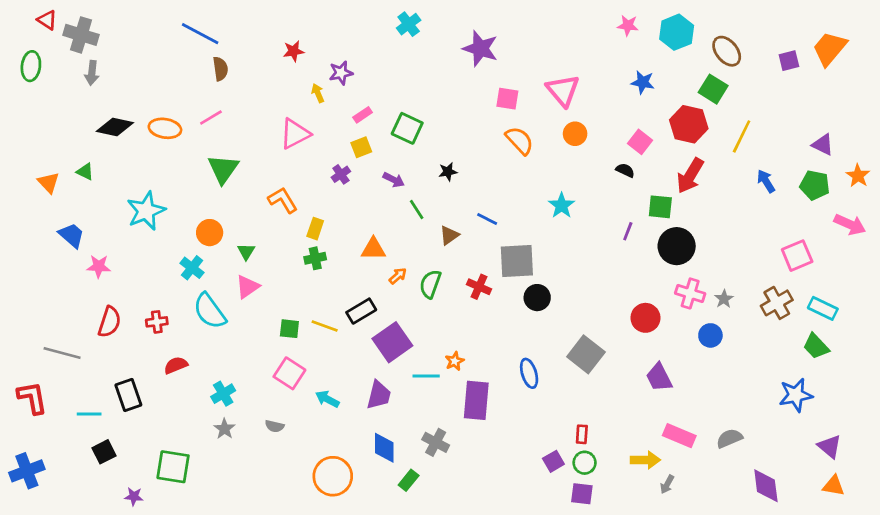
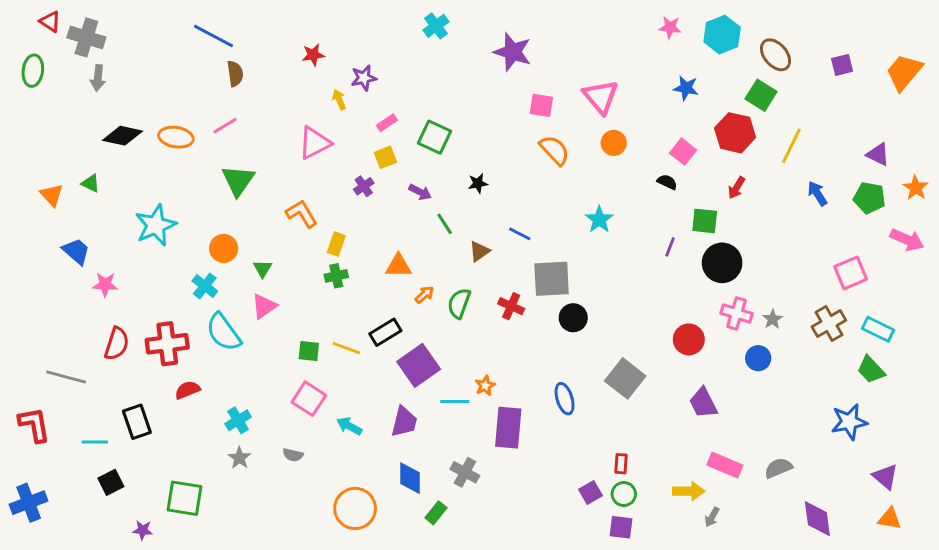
orange trapezoid: (830, 48) -> (904, 72), moved
red arrow: (690, 176) -> (736, 188), size x0.6
red cross: (157, 322) -> (167, 344), size x1.8

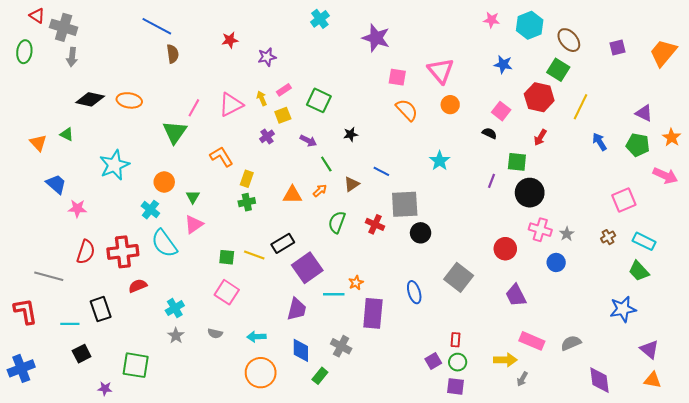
yellow arrow: (339, 100) -> (262, 98), moved
pink line: (225, 126) -> (194, 108), moved, turned -30
orange arrow: (424, 295) -> (320, 190), moved
brown cross: (829, 324) -> (608, 237), size x0.6
cyan arrow: (349, 426) -> (256, 337), moved, turned -30

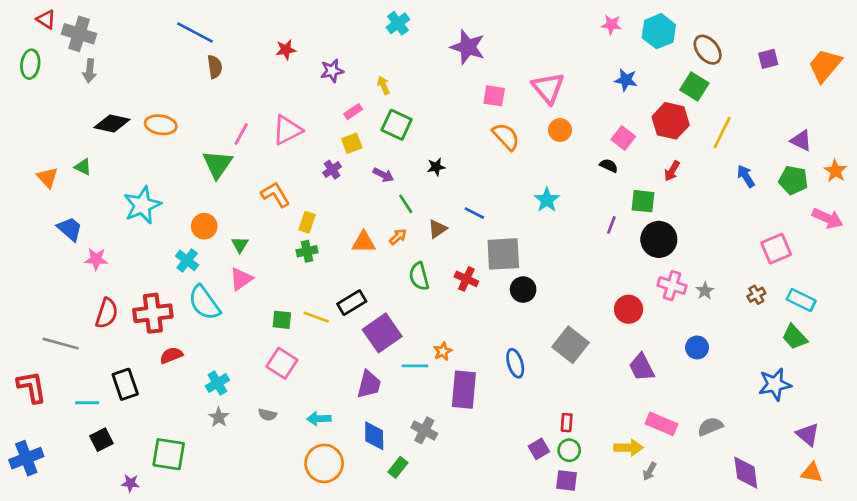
yellow arrow: (262, 98) -> (383, 85), moved
green semicircle: (337, 222) -> (419, 276), turned -35
blue circle: (556, 262) -> (697, 347), moved

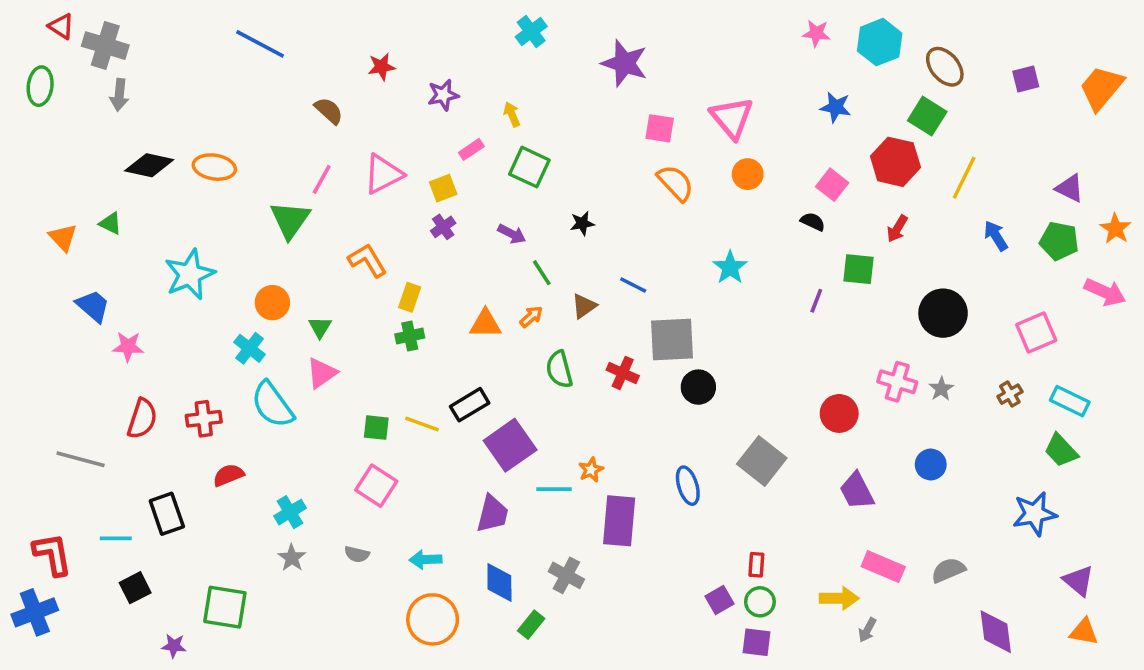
brown semicircle: (215, 67) -> (329, 111), moved, turned -40
yellow square: (352, 143) -> (443, 188), moved
black circle: (659, 239) -> (943, 313), moved
red cross: (153, 313) -> (204, 419), size x0.7
red L-shape: (32, 387) -> (52, 554), moved

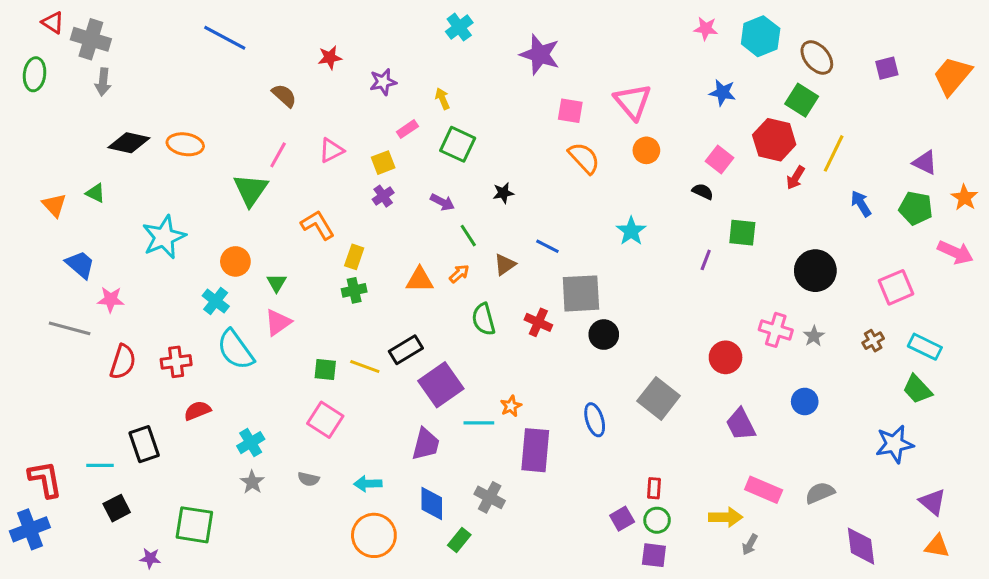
pink triangle: (383, 174) -> (331, 150), size x0.7
red arrow: (897, 229) -> (796, 178), moved
gray line: (81, 459) -> (70, 328), moved

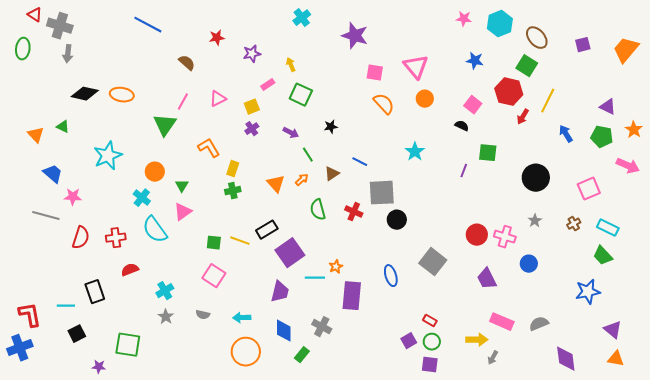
orange triangle: (420, 280) -> (276, 184), turned 48
pink cross: (776, 330) -> (505, 237), moved
red rectangle: (654, 488) -> (430, 321), turned -64

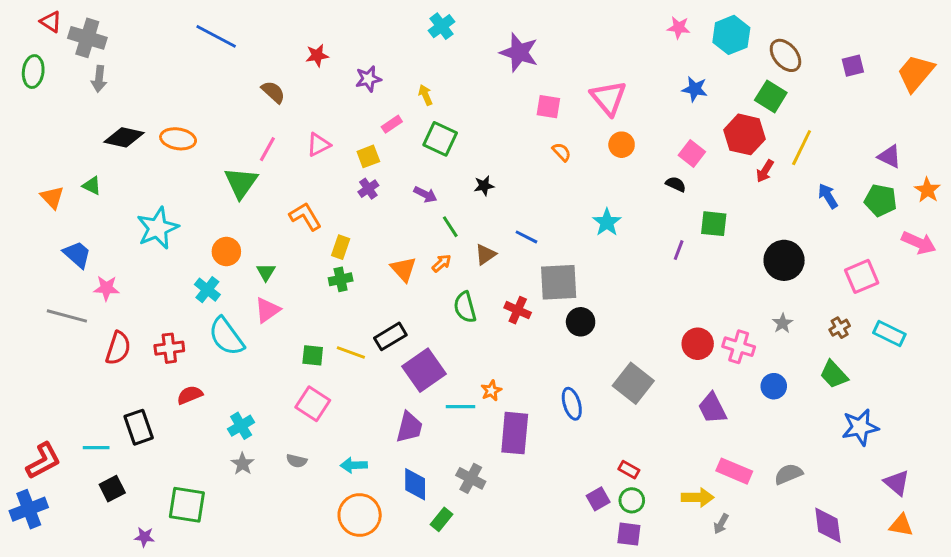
orange semicircle: (384, 104) -> (562, 152), size x0.6
green trapezoid: (603, 256) -> (834, 374), moved
red L-shape: (30, 315) -> (43, 461), turned 72

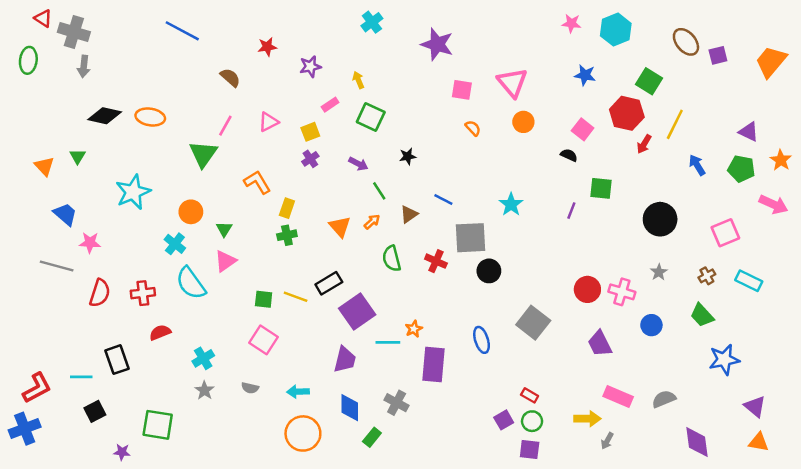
brown ellipse: (785, 55) -> (686, 42), moved
green triangle: (92, 186) -> (78, 156), turned 35
cyan star: (607, 222) -> (511, 204), moved

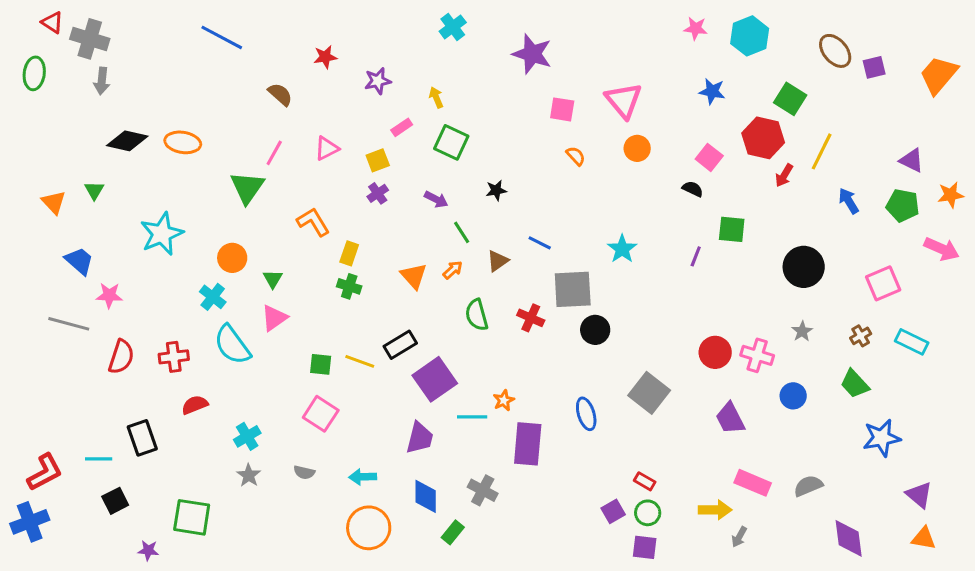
orange star: (781, 160) -> (951, 195), turned 30
green cross: (287, 235) -> (349, 286), turned 30

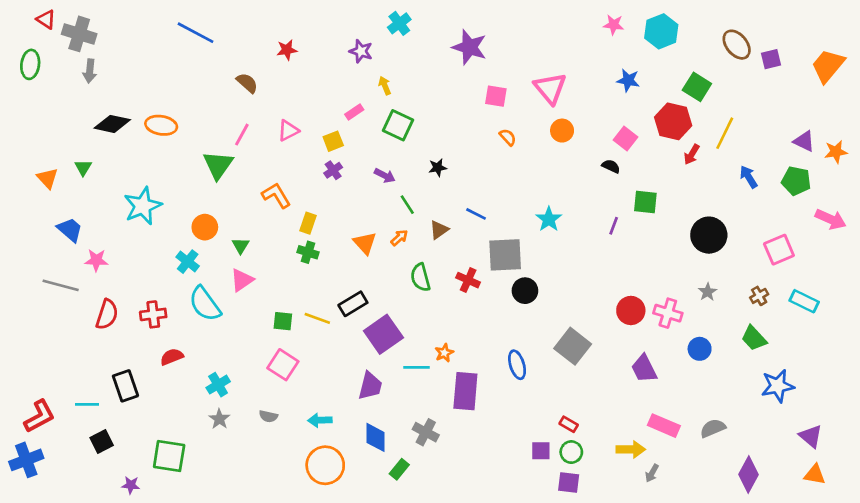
purple star: (378, 81) -> (361, 51), moved, turned 30
orange star: (951, 195) -> (836, 152), moved
purple square: (613, 511) -> (541, 451), turned 30
purple diamond: (849, 538) -> (749, 475), turned 36

